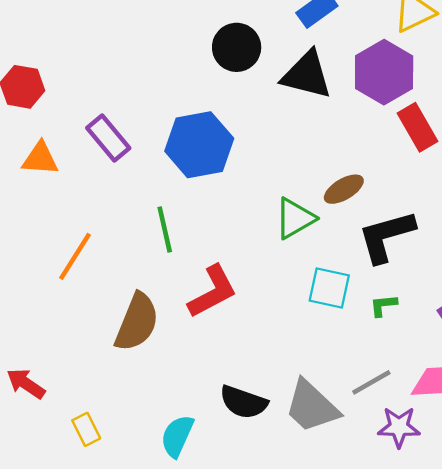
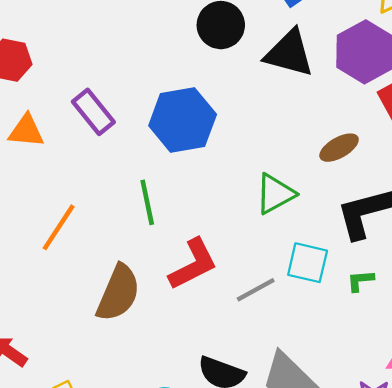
brown ellipse: (344, 189) -> (339, 148), moved
gray line: (371, 382) -> (256, 290), moved

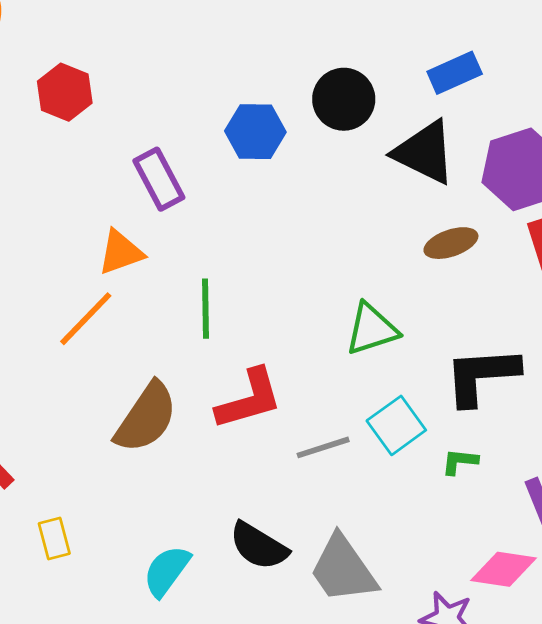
blue hexagon: (183, 120) -> (255, 132), moved, size x0.7
orange triangle: (26, 131) -> (121, 252), moved, turned -36
brown ellipse: (339, 148) -> (451, 243), moved
cyan square: (308, 263) -> (396, 425), turned 30

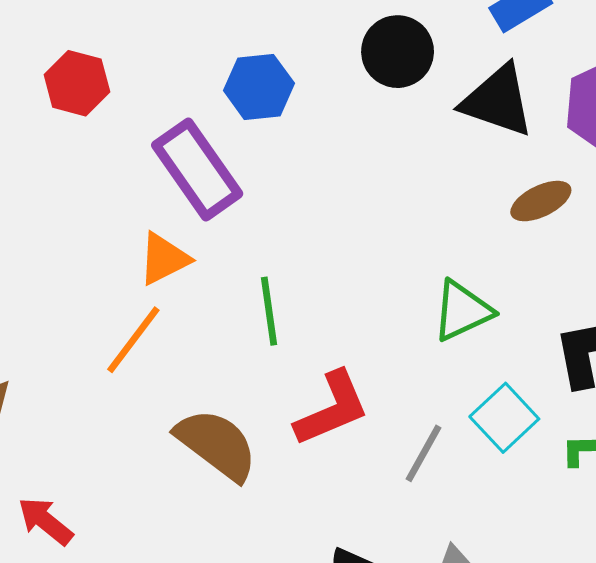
blue hexagon: (255, 132) -> (259, 87), moved
purple rectangle: (159, 179) -> (197, 169), size x1.4
brown semicircle: (146, 418) -> (217, 444), turned -80
gray line: (323, 447) -> (424, 453), turned -36

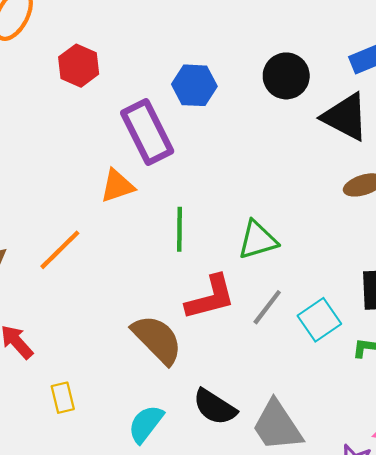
green triangle: (462, 311) -> (258, 240), moved
orange line: (133, 340) -> (60, 250), moved
brown semicircle: (217, 444) -> (157, 339), moved
gray line: (424, 453) -> (267, 307), moved

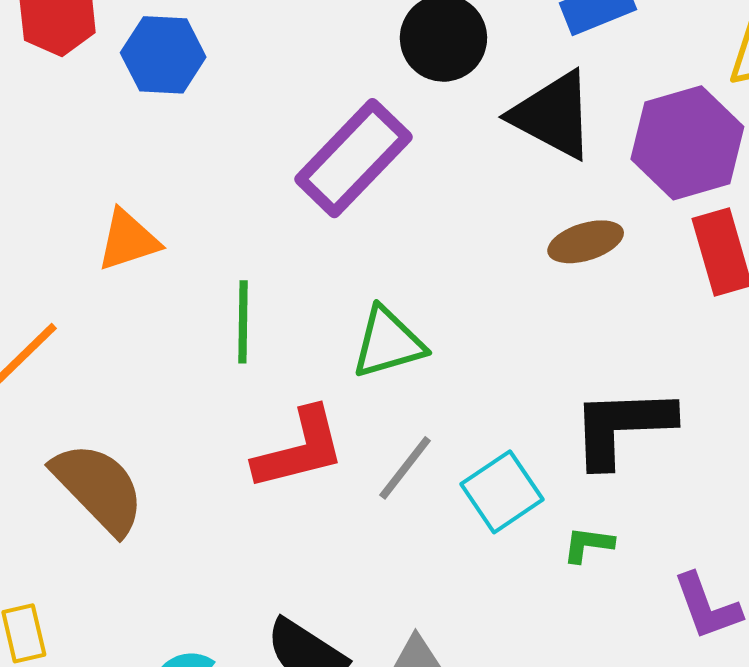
blue hexagon: (194, 85) -> (163, 55), moved
purple rectangle: (147, 132) -> (353, 158), moved, turned 70
brown semicircle: (157, 339) -> (99, 488), moved

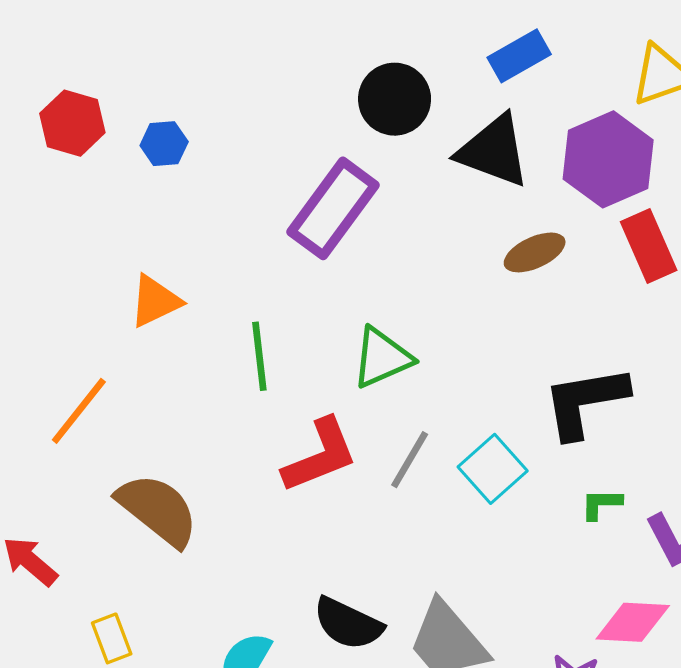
blue hexagon: (163, 55) -> (164, 144), size x0.7
green L-shape: (588, 545) -> (601, 504), moved

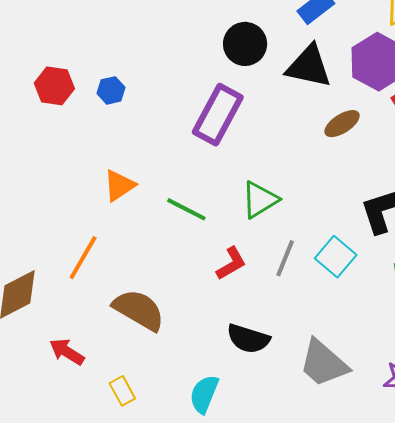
green line: (259, 356) -> (186, 209), turned -48
red L-shape: (320, 455) -> (231, 263), size x0.7
black semicircle: (348, 624) -> (248, 339), moved

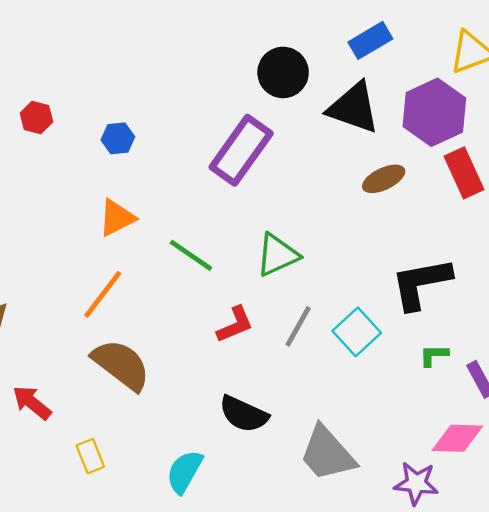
red hexagon: (54, 86) -> (36, 118), moved, size x0.7
blue hexagon: (111, 90) -> (118, 138), moved
orange line: (83, 258) -> (103, 294), moved

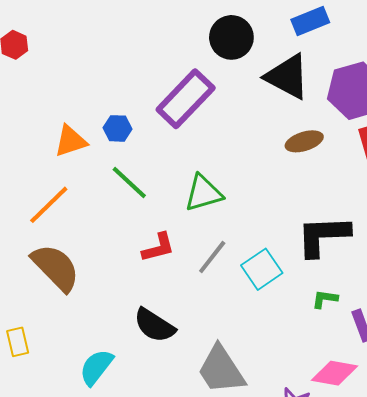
blue hexagon: (118, 138) -> (117, 128), moved

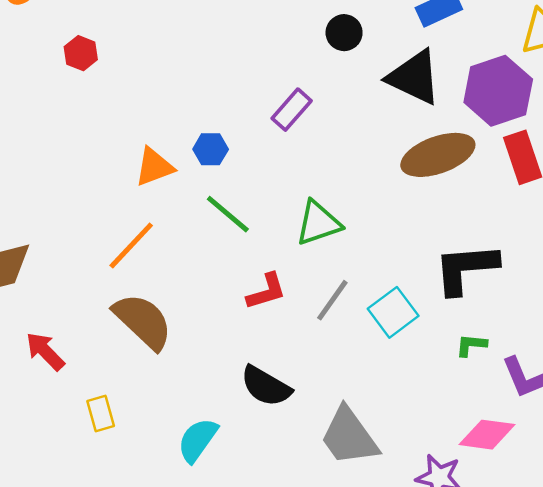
black circle: (231, 37) -> (344, 33), size x0.7
purple rectangle: (186, 99) -> (292, 110), size x0.6
brown ellipse: (304, 141) -> (438, 155), size x1.6

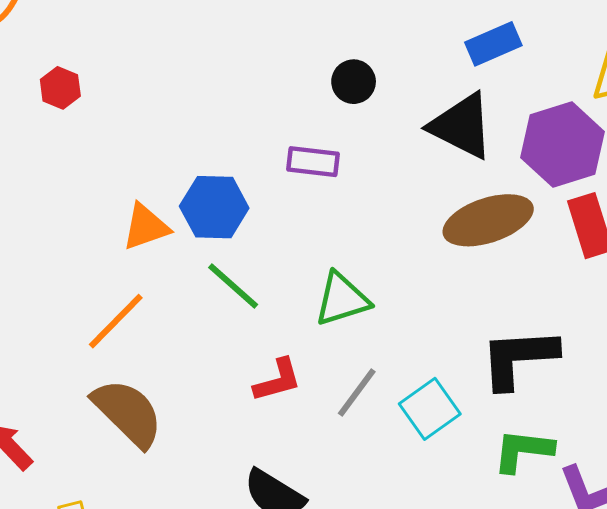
black circle: (344, 33) -> (354, 82), moved
purple rectangle: (292, 110) -> (313, 162), turned 54
blue hexagon: (211, 149) -> (214, 207), size x1.6
green L-shape: (471, 345) -> (523, 451), size x1.6

